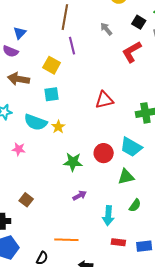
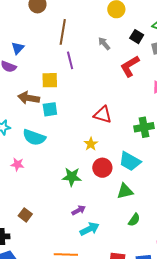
yellow square: (52, 65) -> (50, 80), turned -30
brown arrow: (19, 79) -> (29, 98), moved
red triangle: (104, 100) -> (103, 115), turned 30
yellow star: (58, 127) -> (91, 144), moved
cyan arrow: (108, 216) -> (89, 229), moved, turned -120

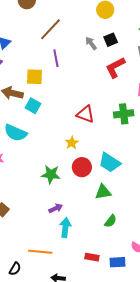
brown line: (63, 32) -> (50, 29), turned 30
black square: (137, 37) -> (111, 40), moved, turned 32
cyan square: (50, 109) -> (33, 106), turned 35
green cross: (144, 127) -> (124, 114), moved
cyan arrow: (89, 229) -> (65, 228), turned -60

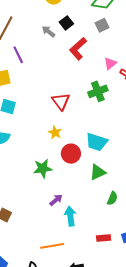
red triangle: (85, 114) -> (61, 101), turned 48

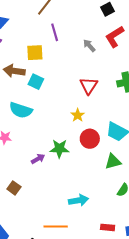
gray arrow: (48, 31) -> (89, 46), moved
purple arrow: (56, 200) -> (38, 159), moved
cyan arrow: (70, 216) -> (78, 200), turned 78

